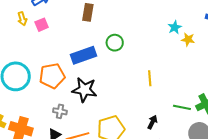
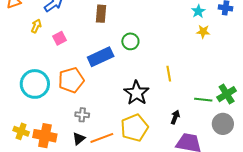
yellow arrow: (22, 19) -> (36, 26), turned -136
pink square: (42, 25) -> (60, 38), moved
cyan star: (175, 27) -> (198, 11), moved
black star: (84, 90) -> (137, 93), moved, turned 30

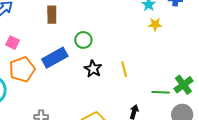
pink square: (60, 38) -> (12, 43), turned -32
orange pentagon: (71, 80) -> (22, 69), moved
black star: (137, 93) -> (93, 69), moved, size x0.7

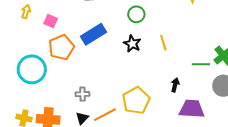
green circle: (83, 40) -> (136, 14), moved

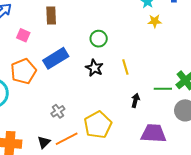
pink square: (51, 21) -> (23, 35), moved
black arrow: (175, 85) -> (135, 100), moved
gray cross: (83, 94) -> (58, 111), moved, turned -32

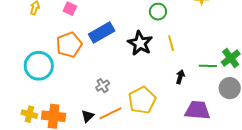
green circle: (99, 39) -> (158, 12), moved
black star: (94, 68) -> (140, 43), size x1.4

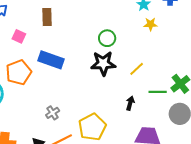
blue rectangle: (102, 33) -> (51, 60), turned 50
black star: (140, 43) -> (103, 63), moved, turned -30
yellow line: (171, 43) -> (137, 69), moved, turned 63

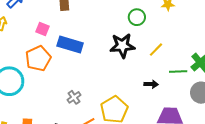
pink square: (19, 36) -> (43, 29), moved
green circle: (107, 38) -> (137, 17), moved
black arrow: (130, 103) -> (151, 84), turned 80

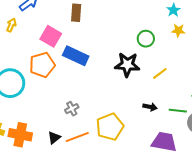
pink square: (43, 29) -> (51, 36), size x1.5
green line: (178, 72) -> (178, 111), moved

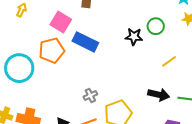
black star: (127, 65) -> (134, 37), moved, size x0.7
black arrow: (150, 107) -> (159, 95), size x1.5
gray cross: (72, 109) -> (90, 95), moved

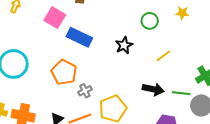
black star: (134, 37) -> (124, 45), moved, turned -30
orange pentagon: (52, 50) -> (64, 72), moved, turned -30

